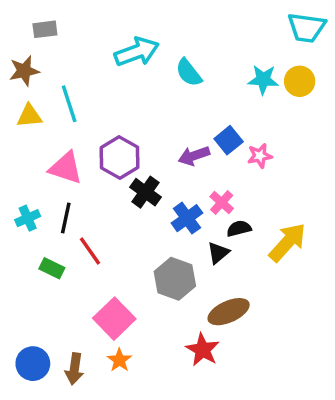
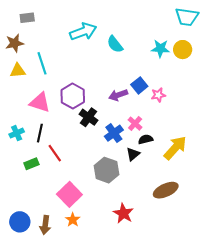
green rectangle: (52, 268) -> (31, 164), turned -48
brown ellipse: (229, 312) -> (166, 190), moved

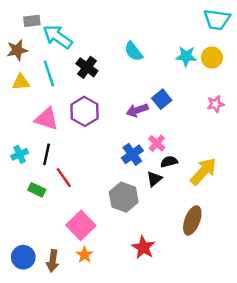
cyan arrow: (83, 32) -> (58, 37), moved, turned -125
pink star: (158, 95) -> (216, 104), moved
black cross: (89, 117) -> (87, 67), moved
green rectangle: (31, 164) -> (37, 190), turned 48
brown ellipse: (166, 190) -> (192, 220), turned -45

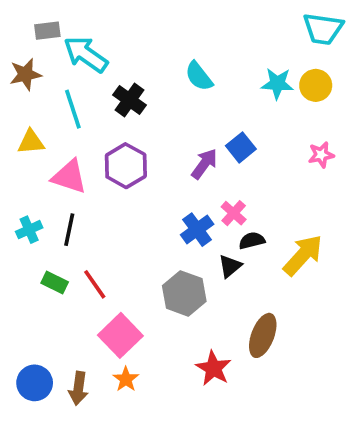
yellow triangle: (21, 82) -> (31, 142), moved
purple arrow: (137, 110) -> (204, 164), turned 145
red line: (64, 178) -> (95, 284), moved
brown ellipse: (192, 220) -> (263, 335), moved

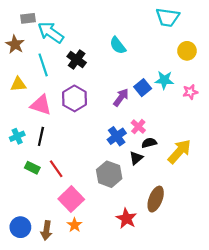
cyan trapezoid: (323, 29) -> (168, 17), moved
brown star: (25, 74) -> (15, 44), turned -30
cyan star: (277, 84) -> (164, 80), moved

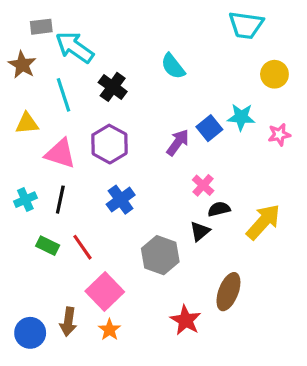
blue cross: (117, 136) -> (121, 200), moved
brown arrow: (46, 230) -> (68, 322), moved

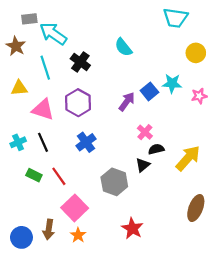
black line: (60, 200) -> (43, 142), turned -36
brown ellipse: (228, 292) -> (196, 208), moved

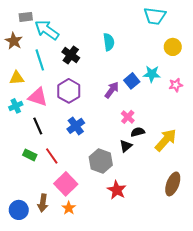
cyan semicircle: (123, 47) -> (109, 42), turned -150
cyan cross: (18, 142) -> (16, 106), moved
red star: (132, 228) -> (117, 190), moved

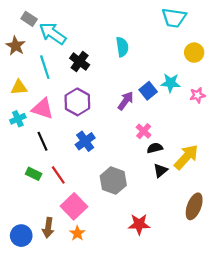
gray rectangle: (26, 17) -> (29, 19), turned 40
black triangle: (126, 146) -> (160, 170), moved
red star: (117, 190) -> (139, 224), moved, turned -30

